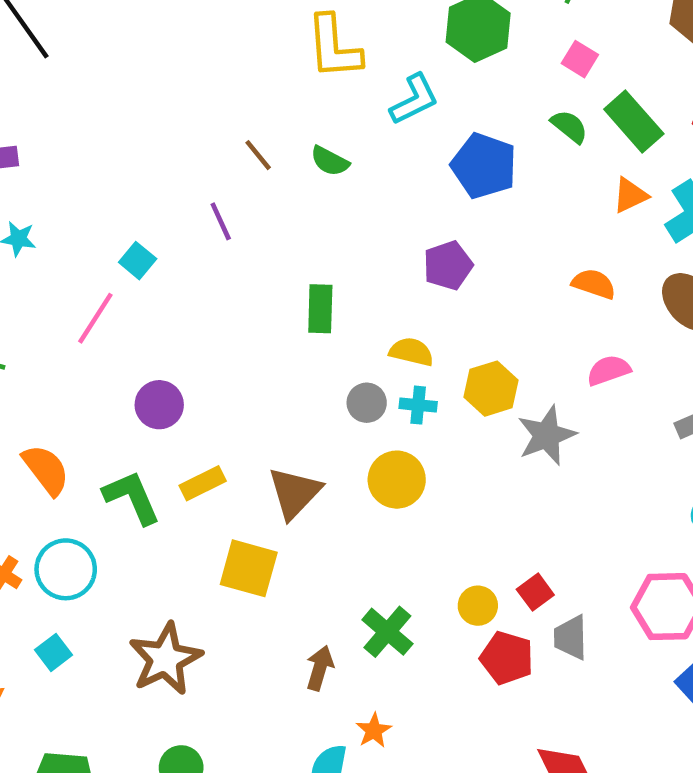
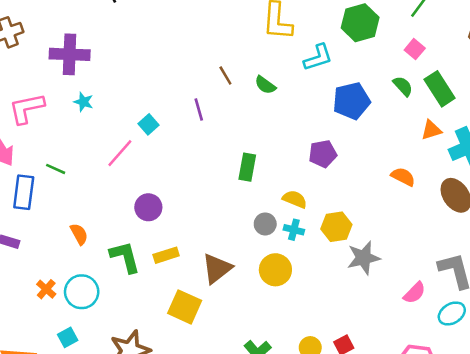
blue pentagon: (484, 166) -> (352, 101), turned 30
pink semicircle: (609, 370) -> (415, 293), moved, turned 145
orange semicircle: (46, 470) -> (79, 234), size x0.7

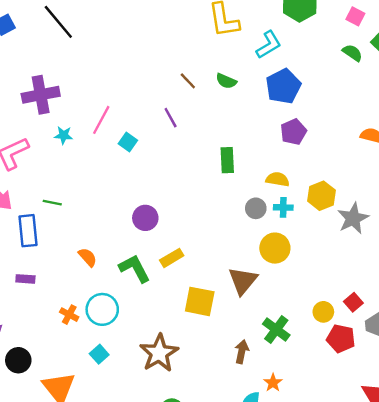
blue pentagon: (352, 101) -> (283, 86), moved
pink line: (120, 153) -> (101, 120), moved
brown triangle: (217, 268) -> (243, 281), moved

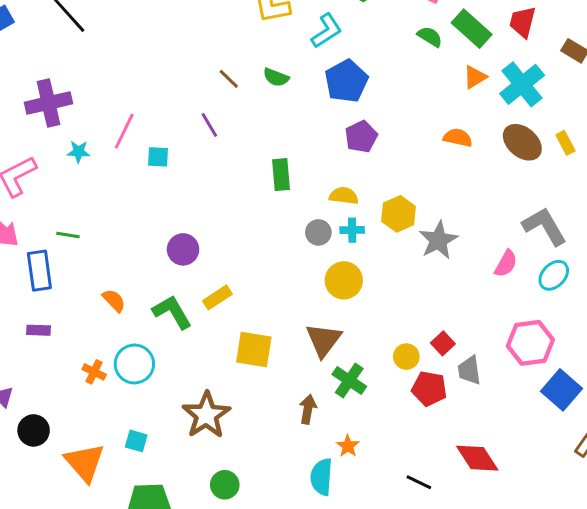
cyan square: (128, 142) -> (158, 157), turned -30
brown triangle: (243, 281) -> (324, 340), moved
cyan square: (99, 354) -> (136, 441), moved, turned -30

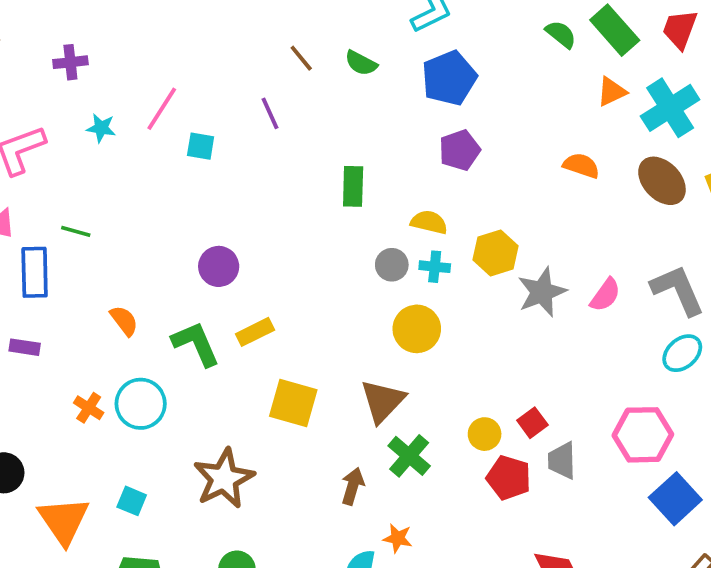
purple cross: (49, 103) -> (70, 62), size x0.6
pink semicircle: (506, 264) -> (605, 295), moved
orange star: (348, 446) -> (398, 538), turned -30

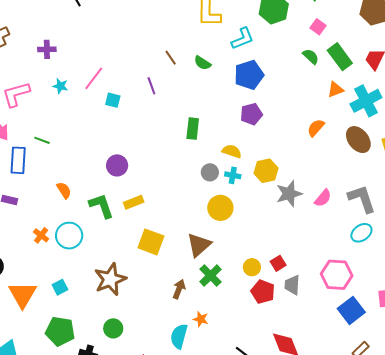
orange semicircle: (581, 166) -> (316, 128), turned -72
cyan square: (132, 501) -> (60, 287), turned 35

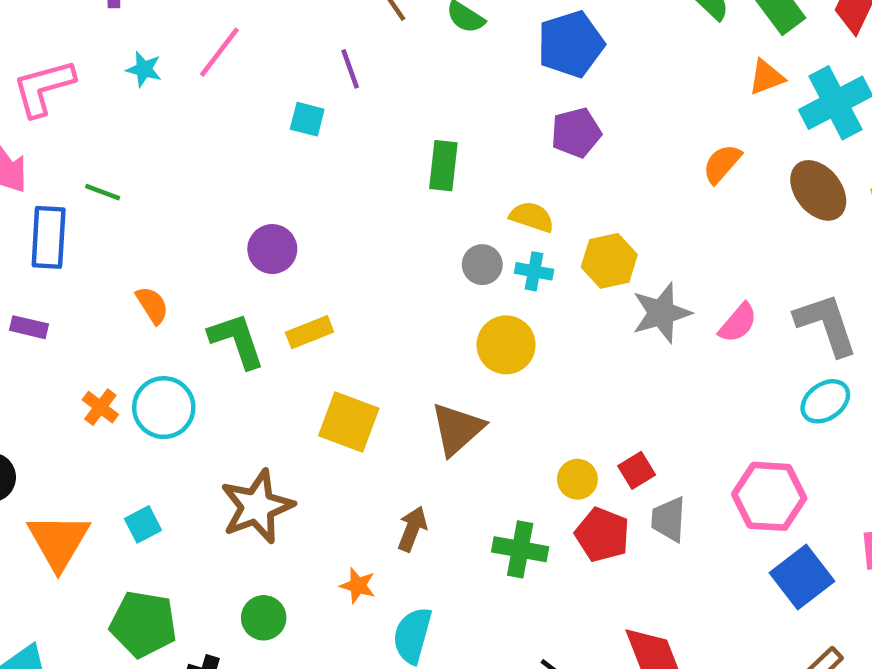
cyan square: (113, 100) -> (307, 119), moved
green cross: (211, 275) -> (520, 549), moved, turned -35
orange star: (201, 319) -> (358, 586), moved

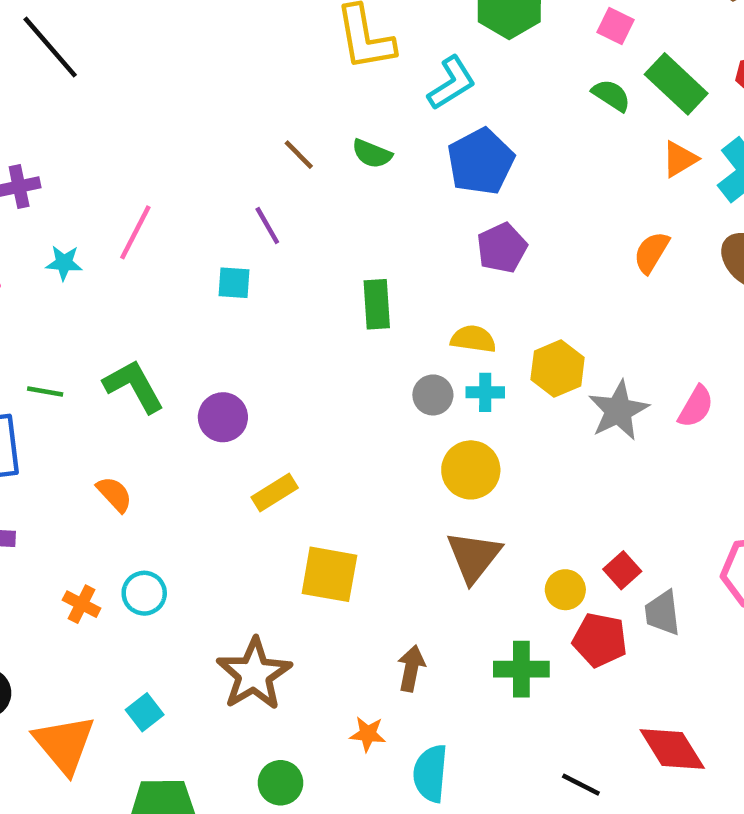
green L-shape: (237, 340) -> (134, 386), moved
cyan circle: (164, 408) -> (144, 593), size x0.7
brown triangle: (457, 429) -> (474, 557), moved

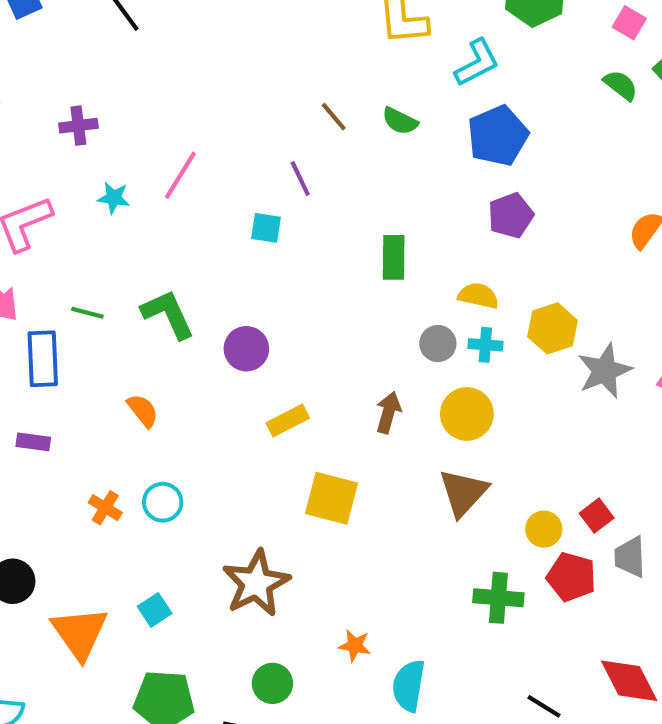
brown arrow: (411, 668) -> (388, 412), moved

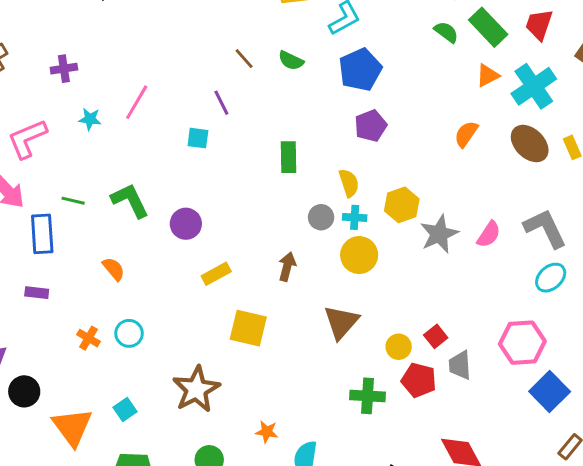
yellow semicircle: (478, 296) -> (349, 183), turned 60
yellow circle: (467, 414) -> (359, 255), moved

